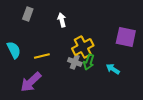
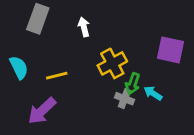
gray rectangle: (28, 14) -> (38, 19), size x1.5
gray cross: (75, 62) -> (124, 99), moved
green arrow: (89, 62) -> (133, 84), moved

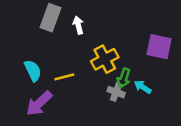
gray rectangle: (38, 19) -> (50, 18), moved
cyan semicircle: (19, 68) -> (33, 71), moved
yellow line: (57, 76) -> (64, 77), moved

